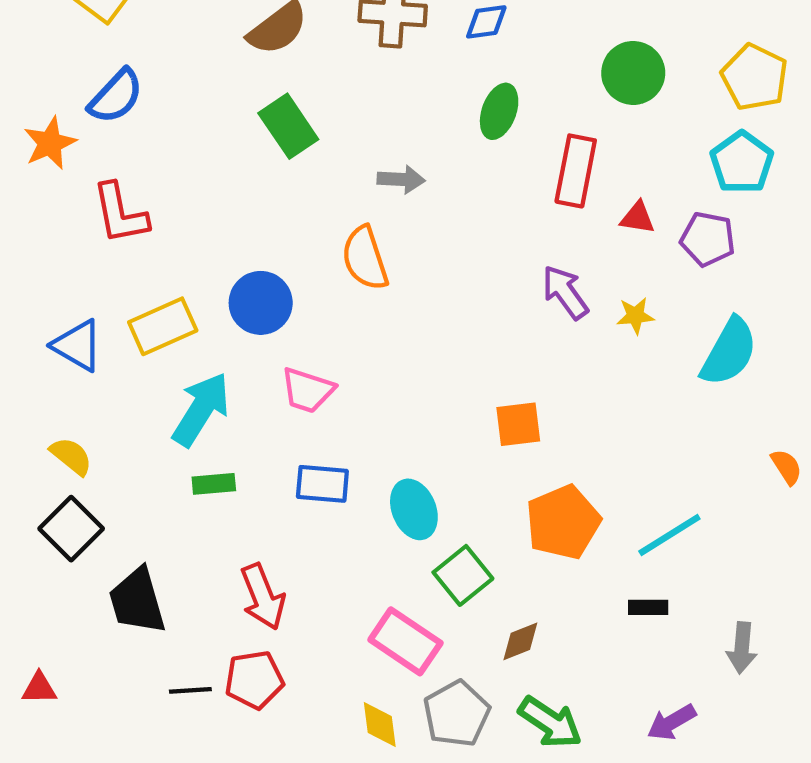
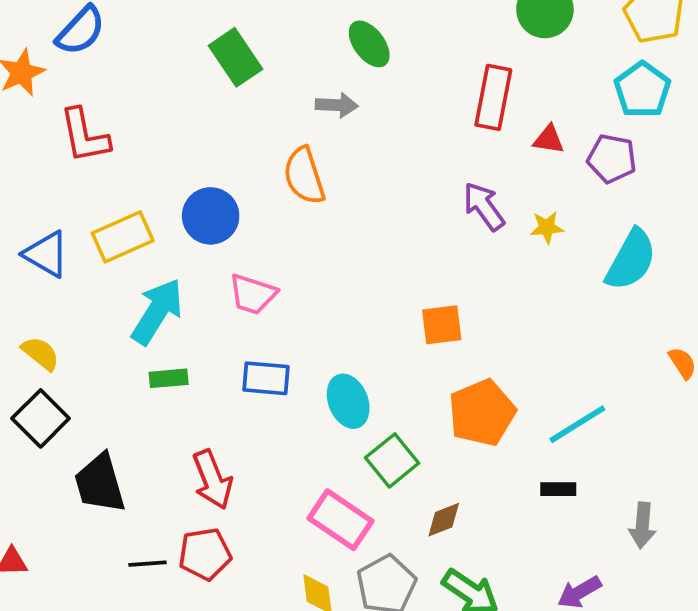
green ellipse: (499, 111) -> (369, 44), moved, turned -57

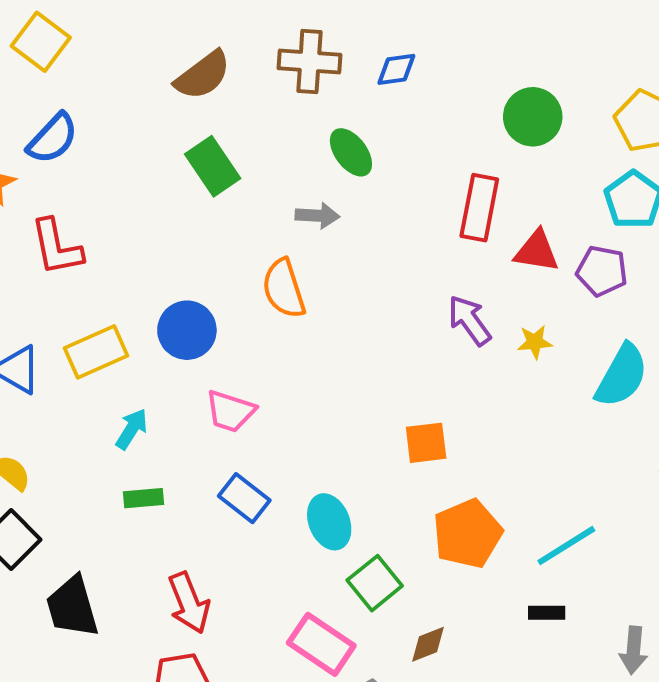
red triangle: (549, 139) -> (537, 251), size x1.4
cyan arrow: (157, 311) -> (132, 429), size x0.6
blue rectangle: (266, 378) -> (244, 498), turned 33

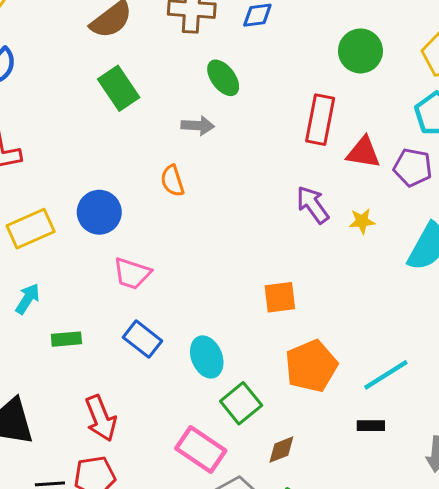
orange semicircle: (284, 289) -> (172, 181), size x0.7
cyan arrow: (132, 429) -> (28, 299), moved

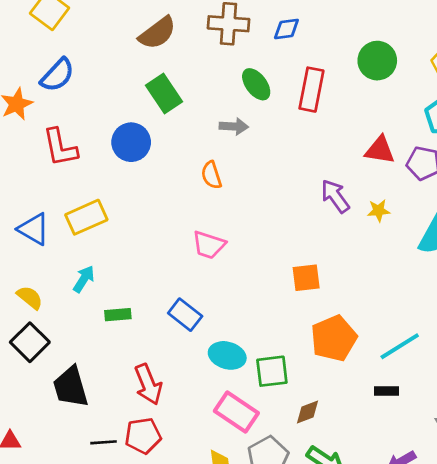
red rectangle: (320, 120) -> (311, 90), moved
blue circle: (99, 212) -> (131, 142), moved
pink trapezoid: (132, 273) -> (209, 245), moved
cyan ellipse: (207, 357) -> (227, 355), moved, turned -52
green square: (241, 403) -> (272, 371), turned 32

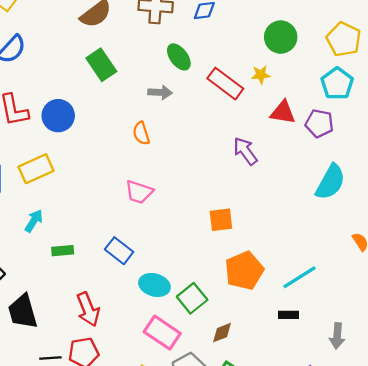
red rectangle: (311, 90) -> (225, 84), moved, turned -64
blue circle: (131, 142) -> (58, 116), moved
yellow star: (379, 211) -> (261, 75), moved
green square: (272, 371) -> (192, 298), turned -32

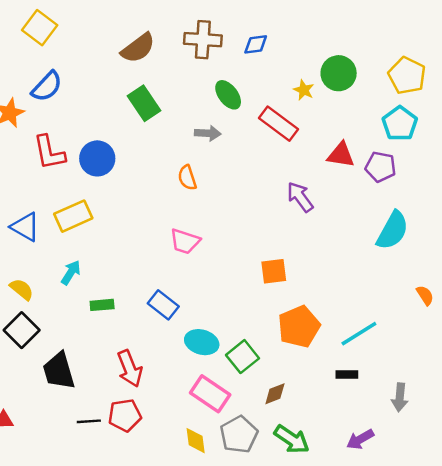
yellow star: (261, 75) -> (304, 90), moved, turned 30

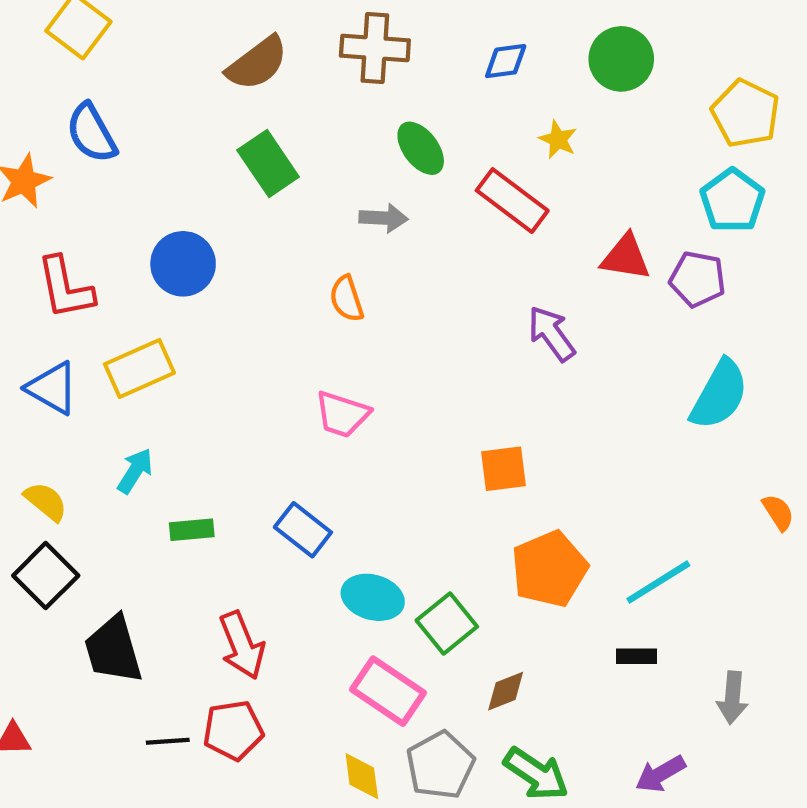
blue diamond: (256, 44) -> (506, 61), moved
green circle: (339, 73) -> (621, 59), moved
blue semicircle: (47, 86) -> (91, 133), turned 108
red L-shape: (49, 152) -> (65, 288), moved

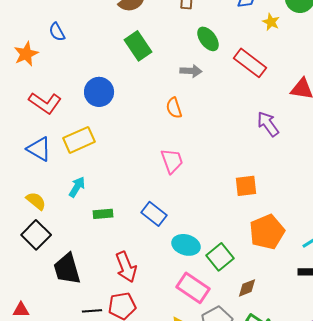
blue semicircle: (91, 133) -> (57, 32), size x0.7
yellow star: (558, 140) -> (271, 22), moved
red L-shape: (65, 288) -> (45, 103), turned -44
pink trapezoid: (342, 414) -> (172, 161), turned -128

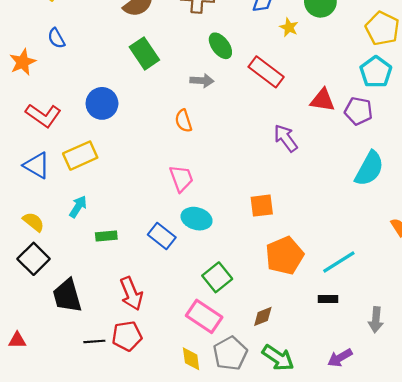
cyan ellipse: (186, 245) -> (197, 219), moved
green square: (220, 257) -> (217, 277), moved

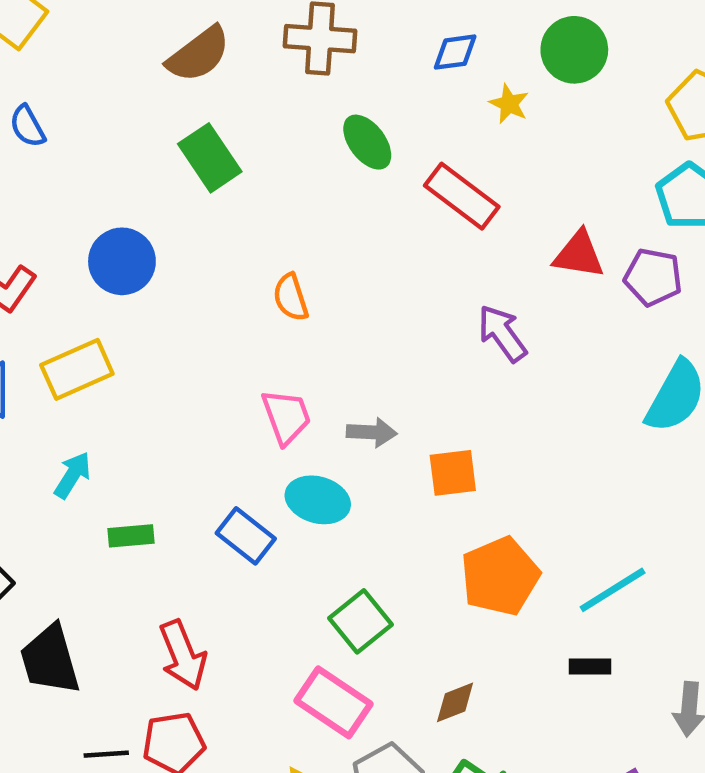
gray arrow: (202, 81) -> (372, 432), moved

